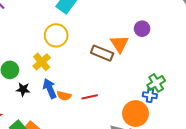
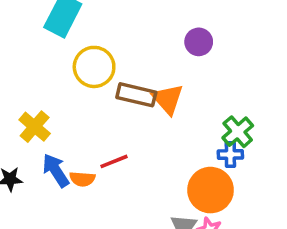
yellow circle: (56, 35) -> (94, 67), moved
orange triangle: (119, 44) -> (168, 99), moved
red line: (90, 97) -> (114, 161), moved

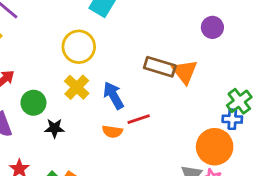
yellow circle: (94, 67) -> (79, 47), moved
blue arrow: (56, 170) -> (113, 95), moved

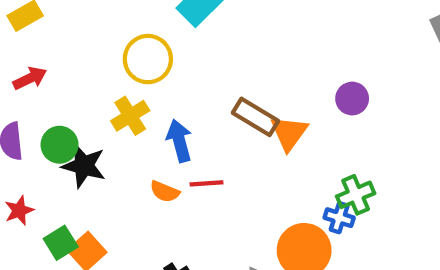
purple circle: (212, 27) -> (352, 99), moved
green circle: (33, 103) -> (60, 145), moved
black star: (54, 128) -> (84, 166), size x1.5

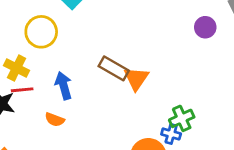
purple circle: (352, 99) -> (205, 27), moved
yellow cross: (130, 116) -> (17, 68), moved, turned -30
red line: (206, 183) -> (22, 90), moved

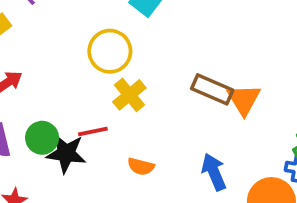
yellow cross: (17, 68) -> (129, 95), moved, turned 30
blue arrow: (63, 86) -> (214, 172), moved

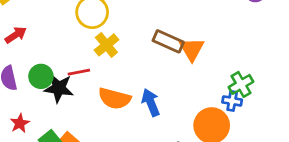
orange semicircle: (141, 166) -> (114, 98), size x1.6
blue arrow: (214, 172) -> (151, 102), moved

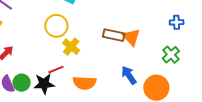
green circle: (41, 76) -> (22, 83), moved
blue cross: (232, 101) -> (177, 22), moved
blue arrow: (151, 102) -> (129, 75), moved

